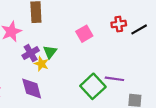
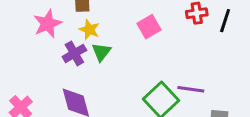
black line: (139, 29) -> (225, 21), turned -42
yellow star: (41, 64) -> (89, 30), moved

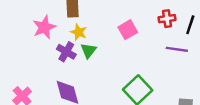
purple cross: (74, 53) -> (66, 52), turned -30
purple line: (191, 89) -> (177, 49), moved

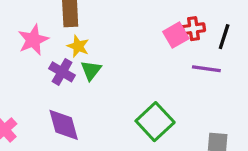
pink square: (128, 30) -> (176, 35), moved

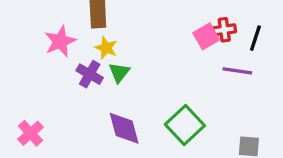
purple diamond: (64, 125) -> (124, 128), moved

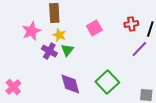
pink square: (206, 36) -> (94, 28), moved
purple line: (237, 71) -> (139, 49), turned -54

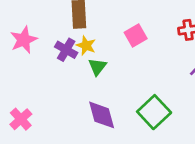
pink star: (31, 31) -> (24, 40), moved
purple cross: (49, 51) -> (66, 50), moved

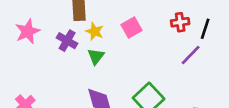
yellow star: (86, 45) -> (95, 31), moved

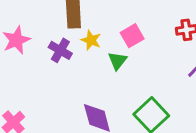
green triangle: (96, 56) -> (117, 61), moved

